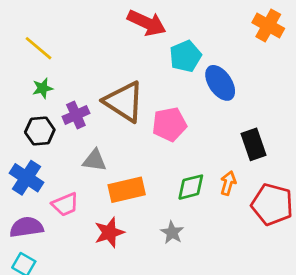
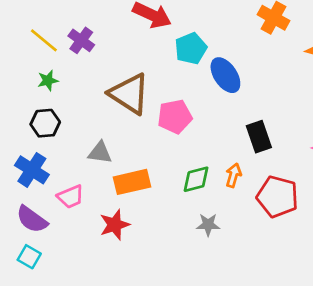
purple cross: (76, 115) -> (81, 40), moved, turned -30
purple semicircle: (27, 227) -> (32, 219), turned -136
gray star: (172, 232) -> (208, 225), moved, turned -30

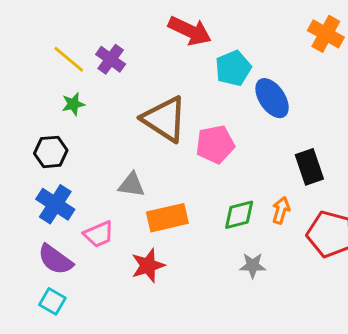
black hexagon: (45, 123) -> (51, 152), moved

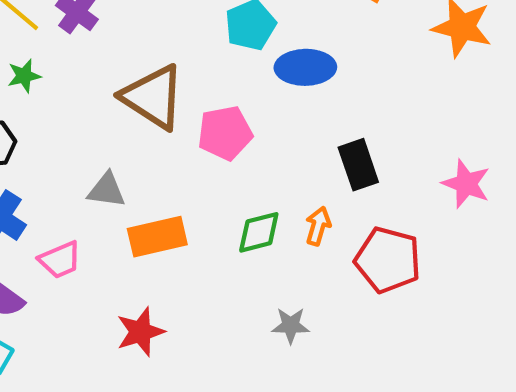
blue ellipse: (272, 98) -> (305, 67), turned -57
red star: (148, 266) -> (140, 332), moved
gray star: (253, 266) -> (291, 325), moved

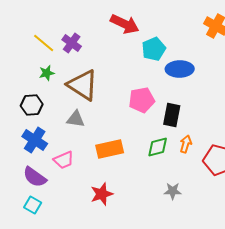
brown triangle: (153, 97) -> (83, 85), moved
black rectangle: (358, 165) -> (172, 115), moved, turned 30
gray triangle: (107, 190) -> (76, 119), moved

